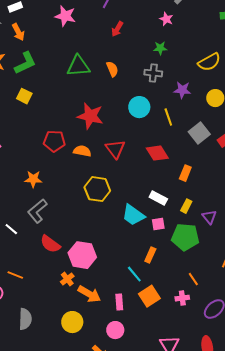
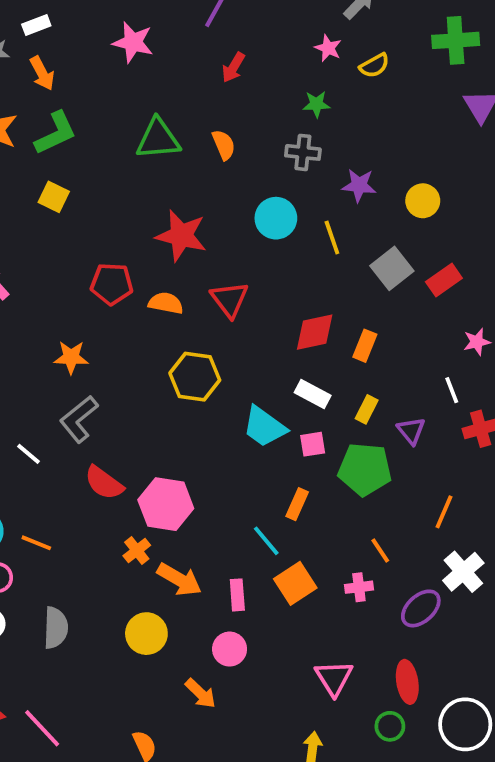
yellow semicircle: (209, 62) -> (374, 66), moved, size x0.7
red diamond: (157, 153) -> (315, 332), moved, turned -70

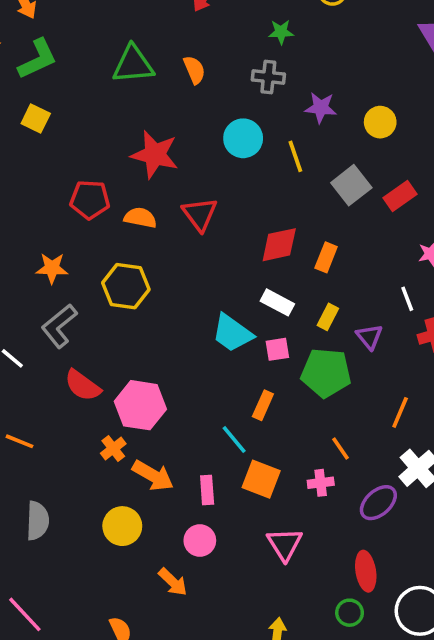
yellow hexagon: (195, 377) -> (126, 286), moved
orange square: (295, 583) -> (261, 479), turned -36
pink triangle: (334, 678) -> (285, 544), moved

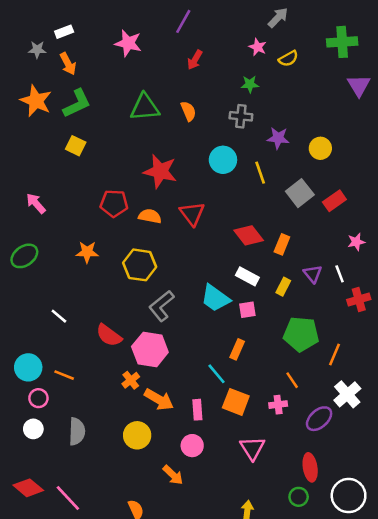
red diamond: (279, 245) -> (249, 235), turned 64
gray L-shape: (59, 326) -> (161, 306), moved
purple triangle: (369, 337) -> (313, 274), moved
green pentagon: (326, 373) -> (301, 334), moved

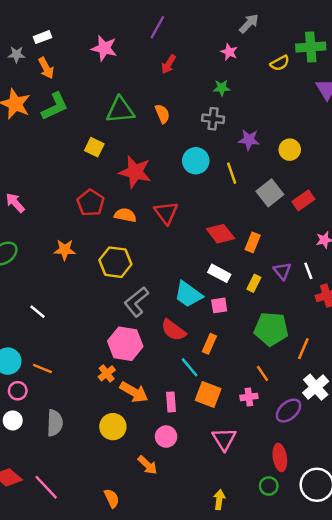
yellow semicircle: (288, 59) -> (280, 63), moved
yellow square: (76, 146) -> (94, 147), moved
red pentagon: (114, 203) -> (91, 203), turned 30
red semicircle: (109, 335) -> (173, 330), moved

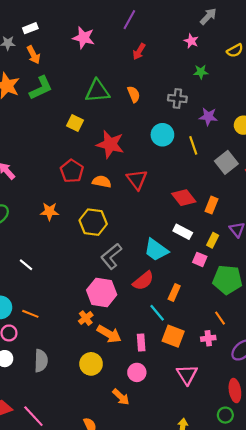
green star: (222, 88) -> (201, 72), moved
pink square: (219, 305) -> (200, 259), moved, turned 32
red semicircle: (173, 330) -> (143, 281), turned -75

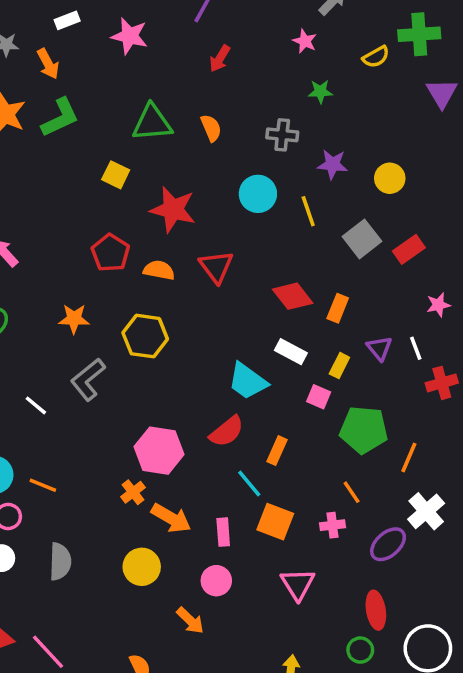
white rectangle: (30, 28) -> (67, 20), moved
gray L-shape: (111, 256) -> (88, 379), moved

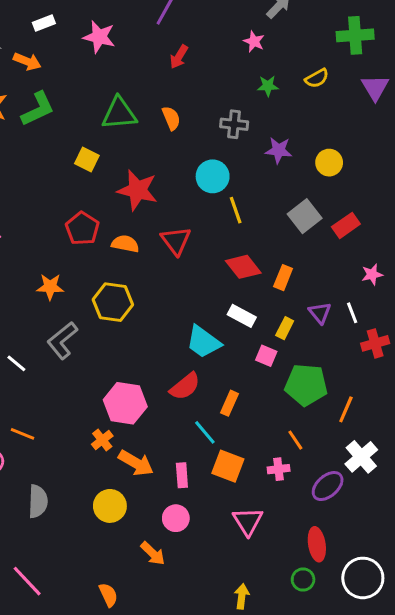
yellow semicircle: (376, 57) -> (317, 78), moved
orange arrow: (48, 64) -> (27, 61), turned -40
yellow line: (308, 211) -> (236, 210), moved

